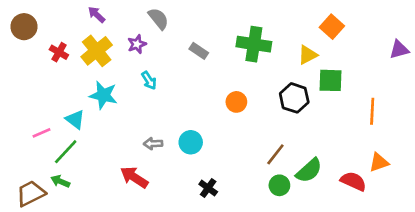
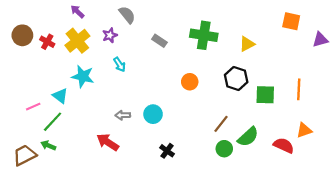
brown circle: (24, 27) -> (22, 35), moved
orange square: (332, 27) -> (291, 21), moved, turned -30
green square: (331, 80) -> (265, 95), moved

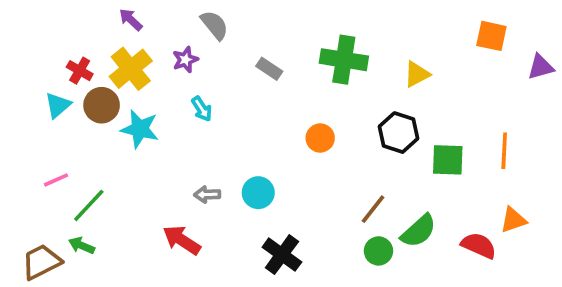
brown circle: (22, 35) -> (102, 105), moved
cyan triangle: (60, 96) -> (58, 105), moved, turned 42
black cross: (167, 151) -> (282, 255), size x1.5

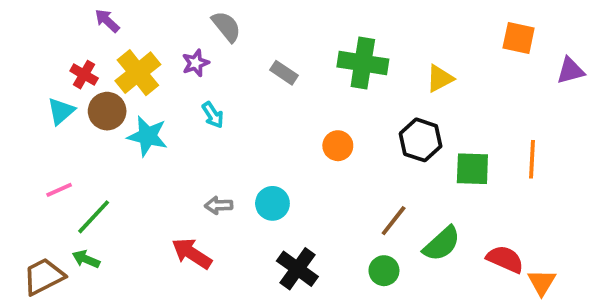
purple arrow: (131, 20) -> (107, 21), moved
orange triangle: (513, 220) -> (542, 282), moved, turned -40
green circle: (378, 251) -> (384, 271), moved

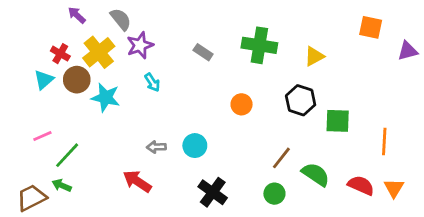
gray semicircle: (226, 26) -> (121, 19), moved
purple star: (196, 63) -> (140, 45), size x1.4
orange line: (532, 159) -> (384, 141), moved
green semicircle: (442, 244) -> (316, 174), turned -104
orange triangle: (542, 282) -> (394, 188), moved

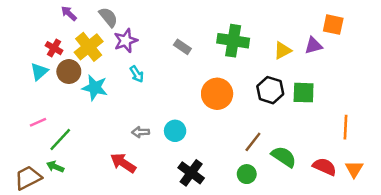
purple triangle: (408, 51) -> (313, 46), moved
orange circle: (242, 104) -> (217, 94), size x1.6
green square: (338, 121) -> (304, 93), moved

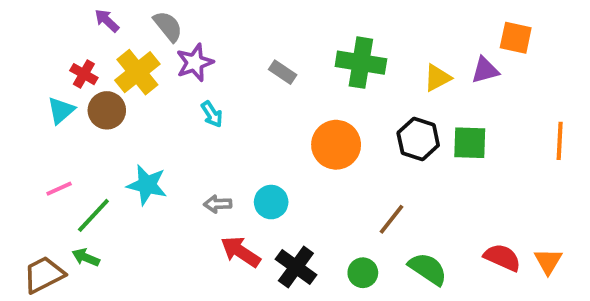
cyan star: (95, 88) -> (147, 185), moved
orange line: (346, 127) -> (560, 141), moved
green semicircle: (284, 157) -> (428, 269), moved
red arrow: (123, 163) -> (241, 252), moved
green circle: (247, 174) -> (363, 273), moved

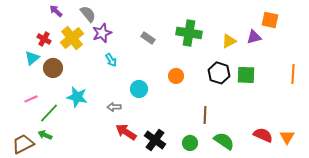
brown circle: (107, 110) -> (53, 68), moved
orange circle: (336, 145) -> (176, 76), size x0.6
cyan circle: (271, 202) -> (139, 89), moved
brown line: (391, 219) -> (205, 115), turned -36

